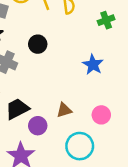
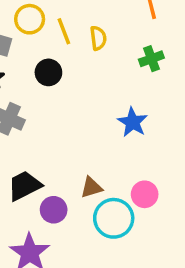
black circle: (38, 44) -> (48, 72), moved
cyan circle: (80, 146) -> (114, 218), moved

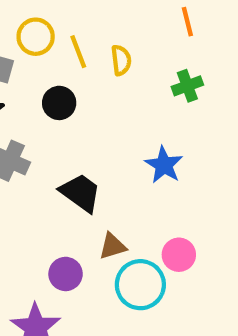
black trapezoid: (24, 186) -> (80, 193), moved, turned 63

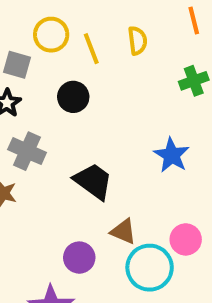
yellow semicircle: (121, 60) -> (137, 41), moved
brown triangle: (113, 246) -> (123, 231), turned 40

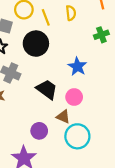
black circle: (73, 97) -> (36, 44), size x1.5
blue star: (172, 155) -> (77, 66), moved
pink circle: (186, 239) -> (74, 97), moved

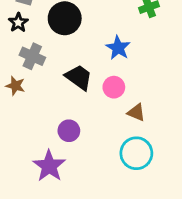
brown triangle: (63, 117) -> (136, 112), moved
cyan circle: (77, 136) -> (136, 153), moved

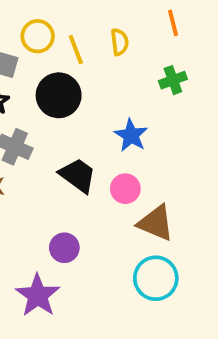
brown triangle: (136, 112) -> (156, 223), size x1.5

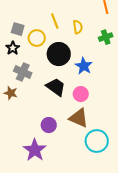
yellow circle: (38, 36) -> (37, 38), moved
yellow semicircle: (120, 42) -> (78, 27), moved
black circle: (59, 95) -> (59, 54), moved
brown triangle: (156, 223) -> (79, 118), moved

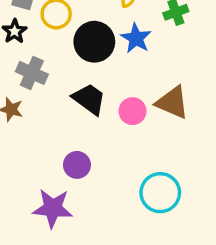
blue star: (84, 66) -> (136, 38), moved
brown triangle: (79, 118) -> (172, 102), moved
purple star: (35, 150) -> (53, 208), turned -30

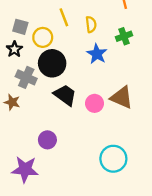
black circle: (94, 42) -> (52, 63), moved
purple circle: (77, 165) -> (47, 140), moved
purple star: (53, 208) -> (25, 169), moved

